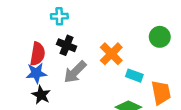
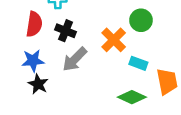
green circle: (160, 37) -> (141, 20), moved
red semicircle: (38, 54) -> (34, 24), moved

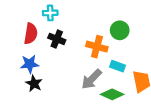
orange cross: (114, 40) -> (97, 47), turned -30
gray arrow: (75, 59) -> (91, 79), moved

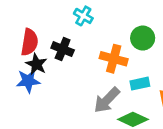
cyan cross: (50, 13) -> (83, 16), moved, turned 32
cyan rectangle: (118, 66) -> (140, 84), turned -32
black star: (34, 84) -> (36, 64), moved

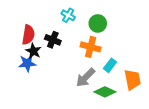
green circle: (143, 38) -> (98, 23), moved
cyan rectangle: (140, 84) -> (110, 65), turned -40

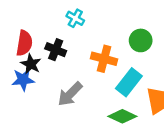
green circle: (98, 23) -> (141, 40), moved
cyan rectangle: (110, 65) -> (129, 82), size x1.5
gray arrow: (85, 78) -> (70, 94), moved

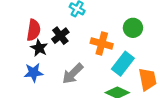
black cross: (56, 50) -> (60, 36), turned 30
blue star: (23, 80) -> (34, 73), moved

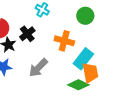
green circle: (133, 28) -> (85, 16), moved
orange trapezoid: (147, 79) -> (90, 73), moved

